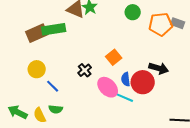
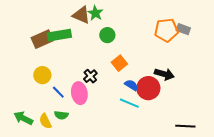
green circle: (133, 12) -> (107, 35), moved
blue semicircle: (126, 79) -> (131, 85), turned 128
pink ellipse: (108, 87) -> (79, 93), moved, turned 35

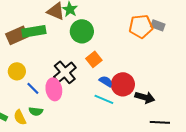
green circle: (107, 35) -> (82, 31), size x1.5
black arrow: (164, 74) -> (145, 97), moved
black cross: (90, 76) -> (65, 72), size x1.6

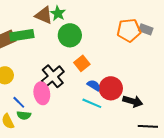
blue line: (33, 88) -> (19, 102), moved

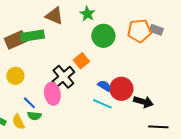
green star: (58, 13) -> (87, 14), moved
green circle: (70, 35) -> (103, 36), moved
orange square: (82, 63) -> (81, 61), moved

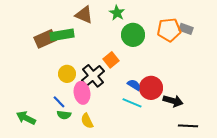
yellow circle: (15, 76) -> (67, 74), moved
yellow semicircle: (18, 122) -> (87, 121), moved

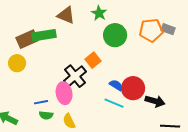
yellow circle: (67, 74) -> (17, 63), moved
blue line: (59, 102) -> (41, 102), turned -56

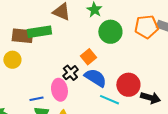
brown rectangle: (27, 39) -> (22, 36), turned 30
black cross: (75, 76) -> (70, 73), size x0.7
blue semicircle: (116, 85) -> (95, 78), moved, size x1.6

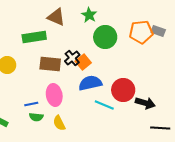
brown rectangle: (22, 36) -> (50, 64), moved
black cross: (70, 73) -> (72, 58), moved
blue semicircle: (95, 78) -> (90, 83), turned -45

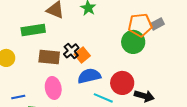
gray rectangle: (158, 31) -> (157, 24), turned -48
green circle: (105, 37) -> (133, 42), moved
blue line: (31, 104) -> (18, 97), moved

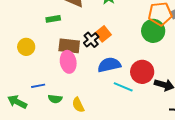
green rectangle: (33, 30) -> (53, 19), size x0.6
orange square: (82, 55) -> (103, 34), moved
pink ellipse: (53, 88) -> (68, 62), moved

